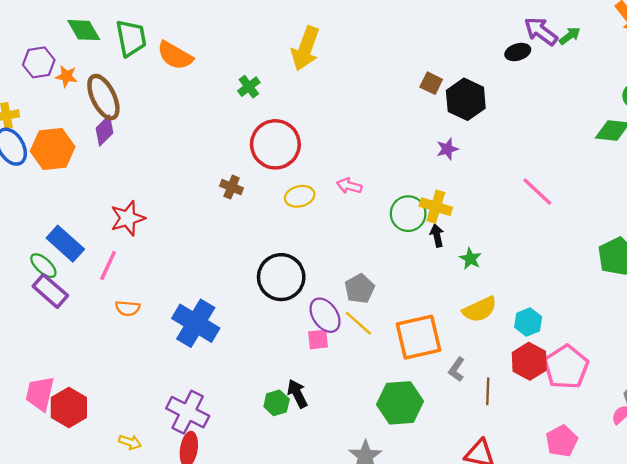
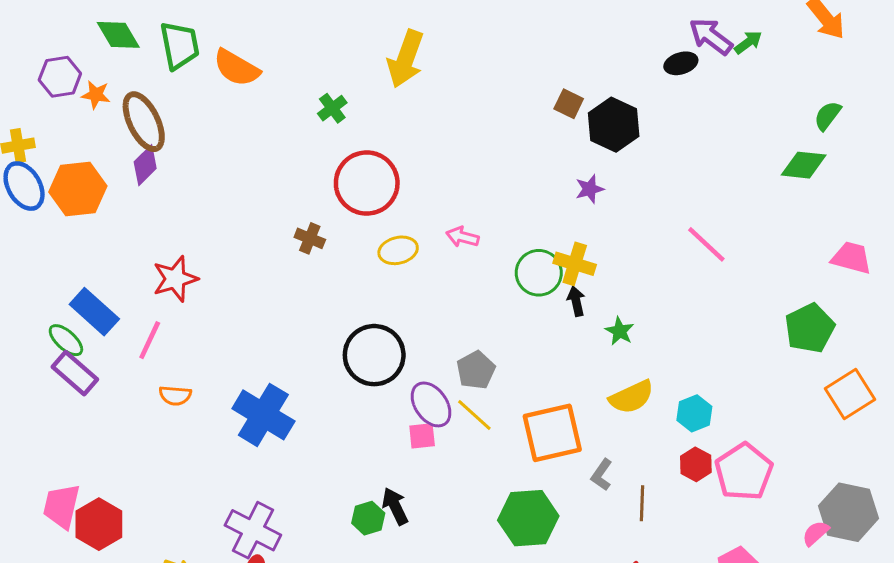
red hexagon: (529, 361) -> (696, 464), size x0.7

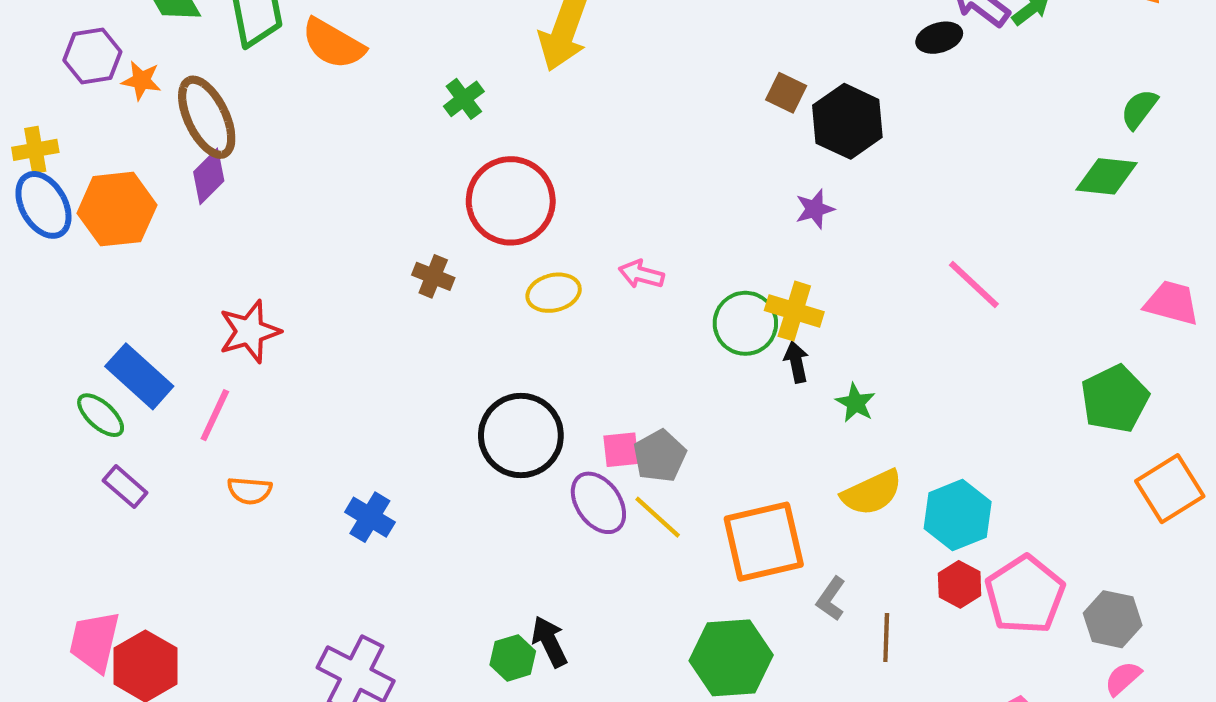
purple rectangle: (75, 373) -> (125, 487), moved, size x0.7
cyan hexagon: (694, 413) -> (958, 515), size x1.4
blue cross: (263, 415) -> (370, 517), size x0.6
pink square: (422, 436) -> (621, 450), moved
gray hexagon: (848, 512) -> (1113, 619), moved, size x0.7

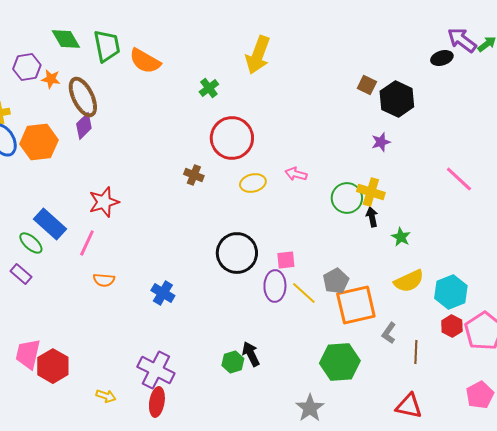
gray pentagon: (660, 456) -> (336, 281), moved
purple rectangle: (125, 487) -> (21, 274), moved
purple ellipse: (598, 503) -> (275, 286), turned 36

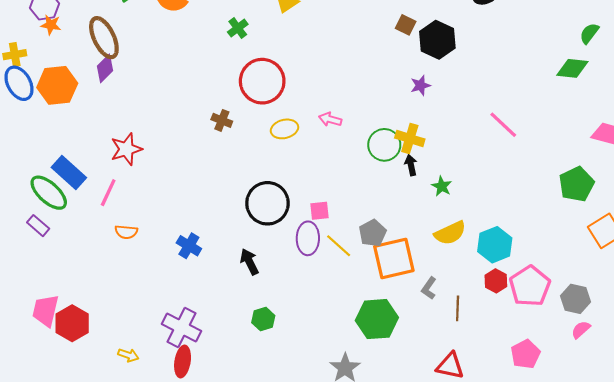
orange star: (51, 79) -> (51, 25), moved
green ellipse: (31, 243) -> (49, 193), size x1.5
black arrow: (251, 354) -> (249, 262), moved

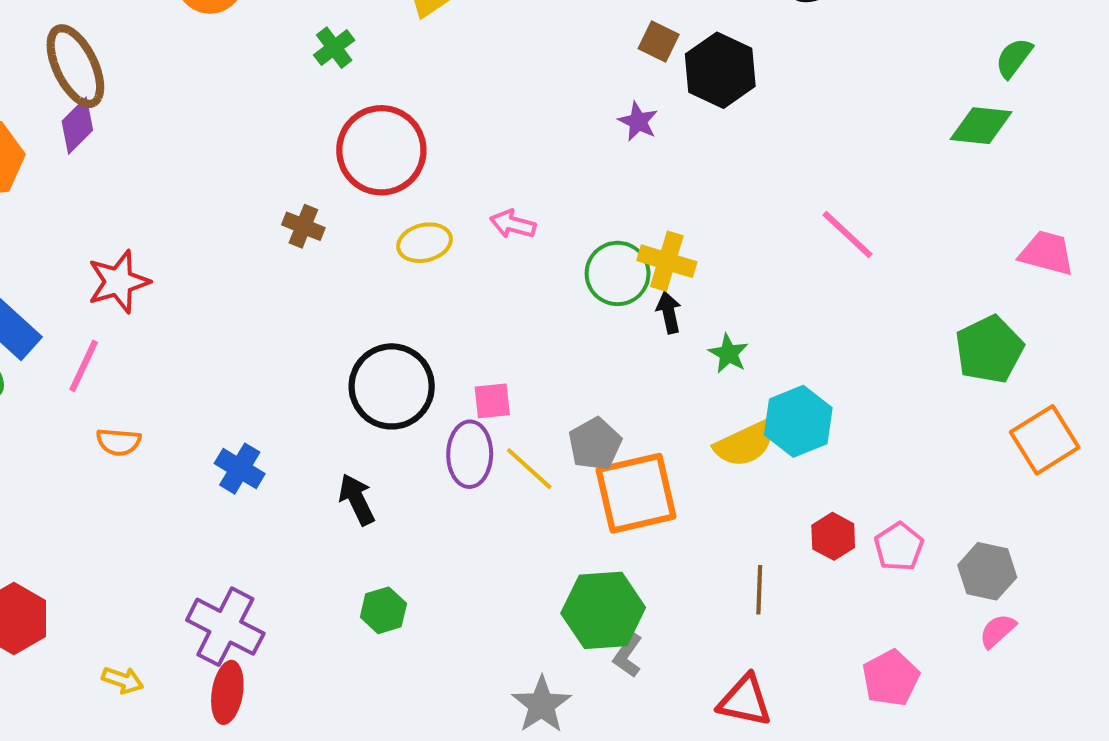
purple star: (420, 85) -> (638, 122), moved, turned -30
cyan hexagon: (495, 245) -> (798, 421), moved
pink pentagon: (530, 286) -> (899, 547), size x0.6
gray L-shape: (429, 288) -> (628, 655), moved

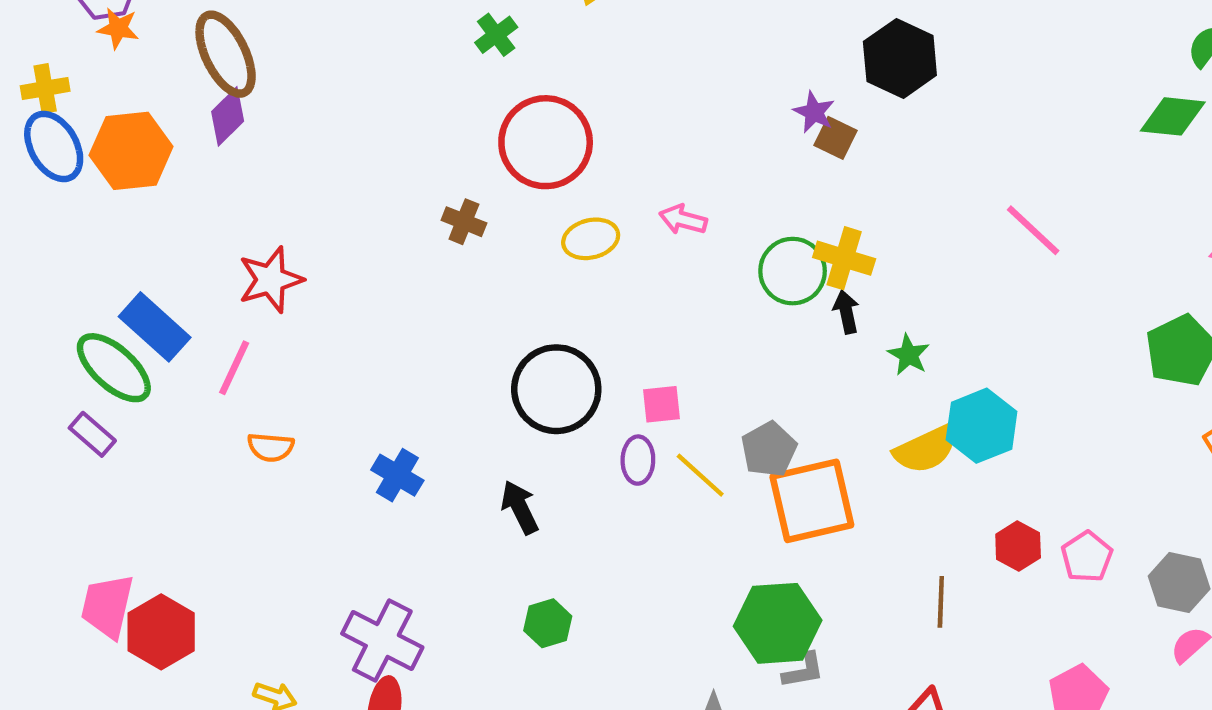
brown square: (659, 41) -> (836, 138), moved
purple ellipse: (470, 454) -> (638, 460), size x0.7
gray L-shape: (628, 655) -> (803, 671), turned -135

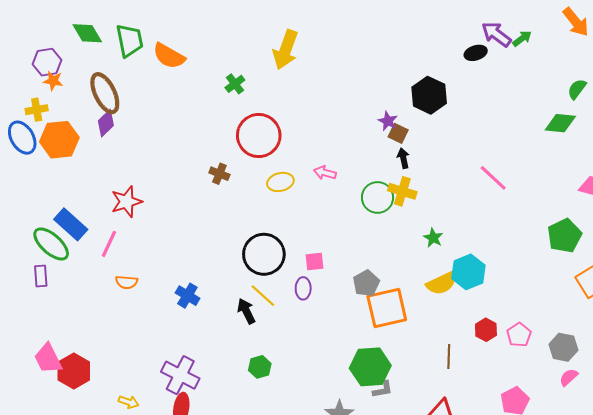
yellow cross: (45, 88) -> (37, 110), moved
black arrow: (846, 312) -> (403, 158), moved
purple rectangle: (92, 434) -> (41, 276), turned 45
yellow line: (700, 475) -> (263, 296), moved
pink trapezoid: (107, 606) -> (48, 359), turned -40

